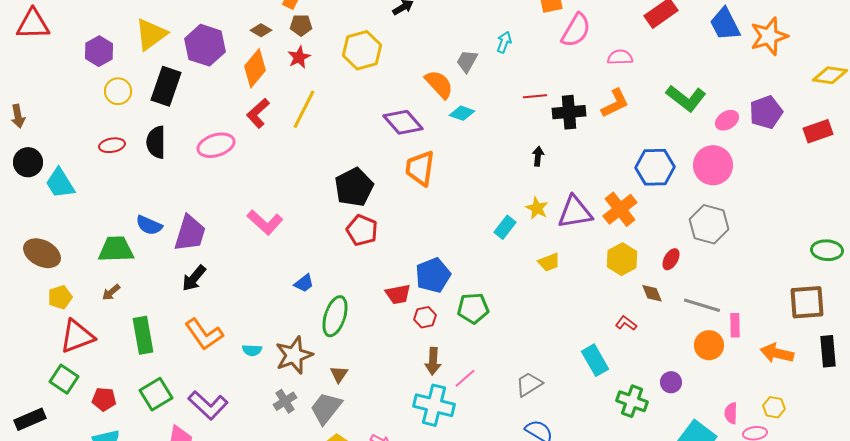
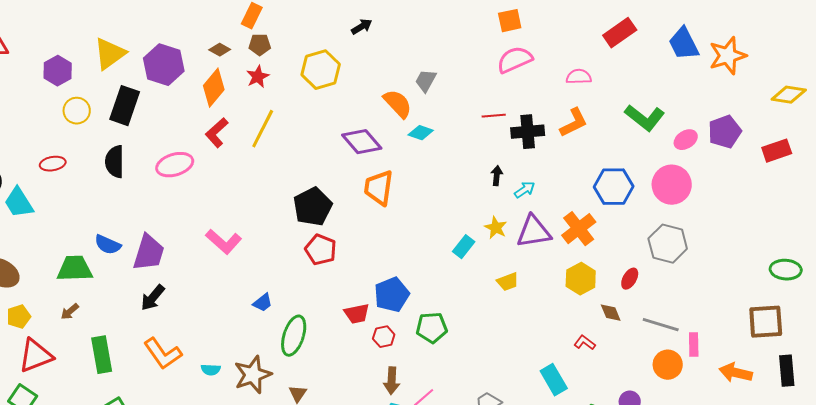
pink semicircle: (576, 30) -> (515, 60), moved, turned -144
cyan arrow: (504, 42) -> (525, 190), moved, turned 35
red ellipse: (112, 145) -> (53, 164), moved

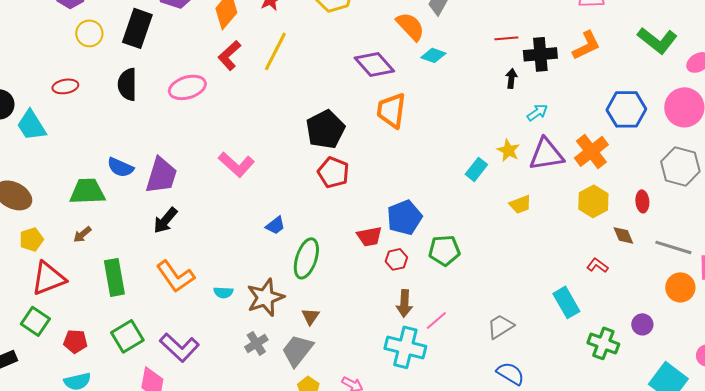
black arrow: (497, 176) -> (511, 78), moved
red ellipse: (630, 279) -> (642, 201), turned -35

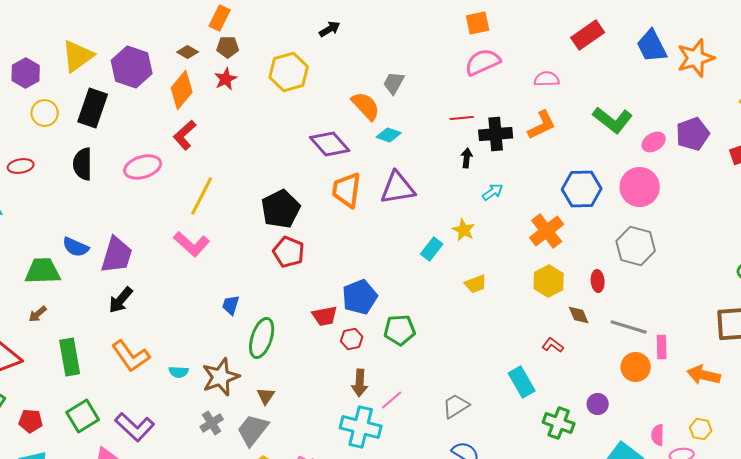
yellow line: (275, 51) -> (202, 196), moved
purple triangle: (546, 154) -> (398, 188), moved
blue trapezoid: (275, 225) -> (231, 305), turned 145

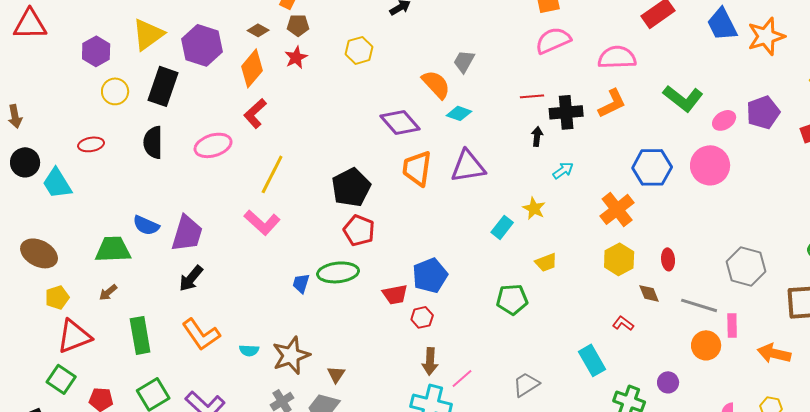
yellow hexagon: (289, 72) -> (359, 50), size x0.7
pink semicircle: (547, 79) -> (617, 57), size x1.5
gray hexagon: (636, 246) -> (746, 266), moved
green pentagon: (400, 330) -> (512, 299), moved
green ellipse: (262, 338) -> (338, 272), moved, turned 66

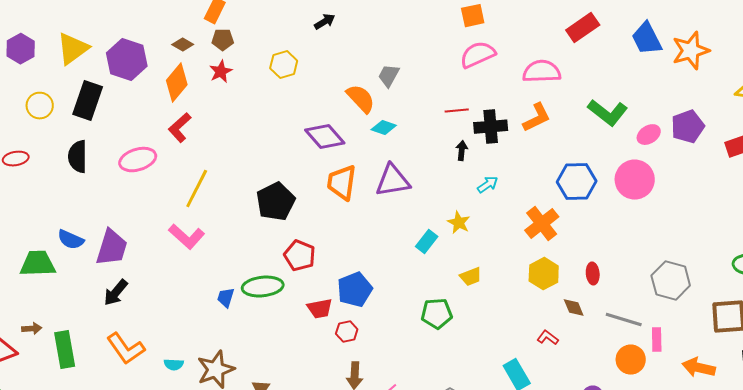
purple hexagon: (96, 51) -> (21, 49), moved
red pentagon: (359, 230) -> (300, 256), moved
brown arrow: (108, 292) -> (32, 329), moved, turned -144

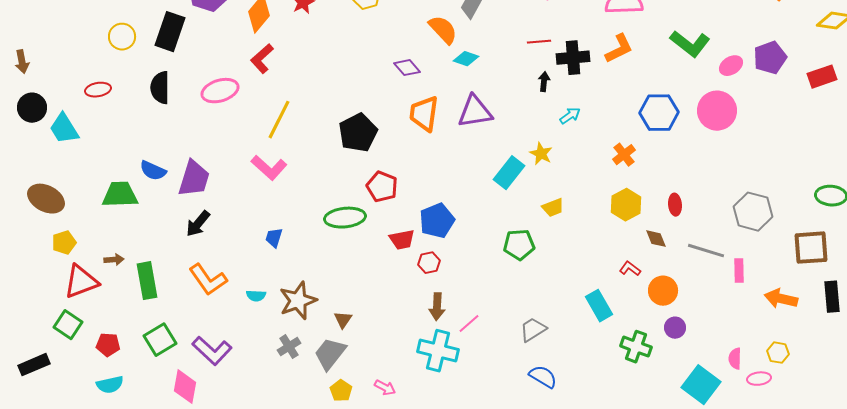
purple diamond: (325, 137) -> (407, 68), size x0.7
orange cross: (542, 224) -> (624, 155), size x0.7
cyan rectangle: (427, 242) -> (509, 173), size x1.4
blue trapezoid: (226, 298) -> (274, 238), moved
orange circle: (631, 360) -> (663, 291), moved

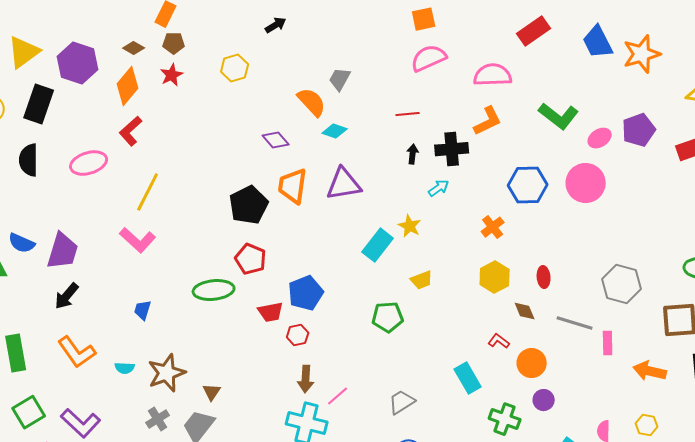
black cross: (573, 58) -> (452, 149), moved
black pentagon: (358, 133) -> (249, 205), moved

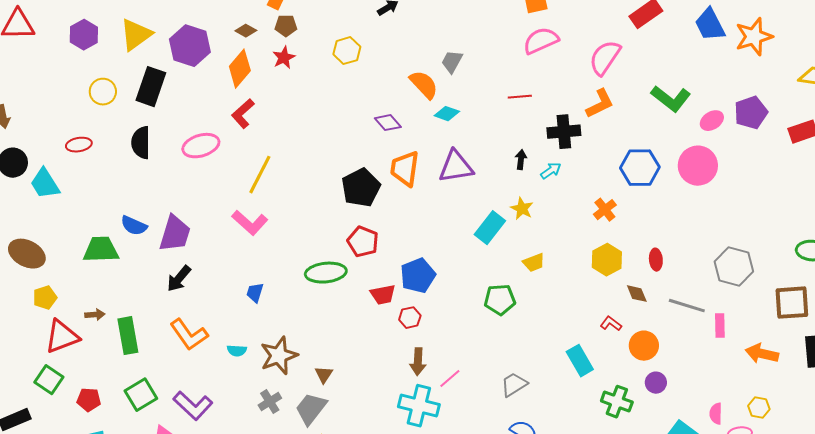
pink semicircle: (493, 75) -> (605, 58), turned -54
black arrow: (413, 154) -> (521, 160), moved

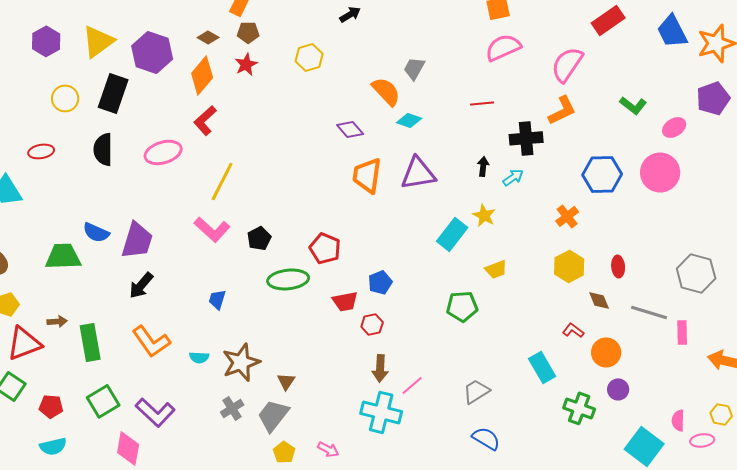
green L-shape: (671, 99) -> (633, 105), size x0.7
purple pentagon: (751, 113) -> (713, 98), moved
black pentagon: (361, 188) -> (259, 238), moved, size x0.6
blue pentagon: (418, 276) -> (380, 282), size x0.7

